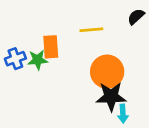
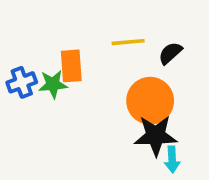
black semicircle: (136, 17) -> (170, 53), moved

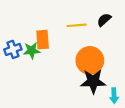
black semicircle: (170, 53) -> (104, 20), moved
cyan arrow: (172, 159) -> (114, 96), moved

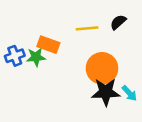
orange rectangle: (43, 40) -> (48, 45), turned -66
cyan arrow: (114, 96) -> (129, 93), moved, turned -40

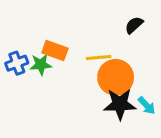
yellow line: (87, 28) -> (99, 58), moved

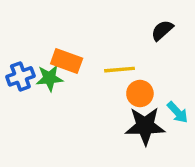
orange circle: (116, 77) -> (140, 94), size x0.6
cyan arrow: (147, 106) -> (178, 112), moved

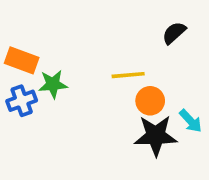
orange rectangle: (67, 61) -> (22, 60), moved
blue cross: (20, 76) -> (22, 101), moved

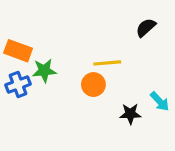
orange circle: (150, 101) -> (93, 85), moved
black star: (156, 136) -> (130, 114), size x0.6

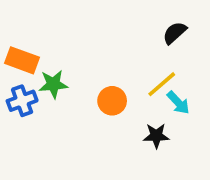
yellow line: (107, 63) -> (162, 84), moved, turned -36
cyan arrow: (160, 101) -> (178, 103), moved

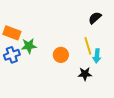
yellow line: (162, 84) -> (88, 46), turned -66
cyan arrow: (178, 103) -> (97, 56), turned 48

